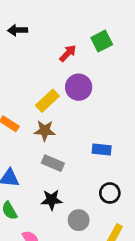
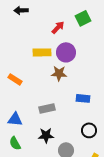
yellow rectangle: (47, 101) -> (42, 52), moved, turned 42
brown star: (45, 131) -> (59, 73), moved
gray rectangle: (53, 163) -> (47, 108), turned -35

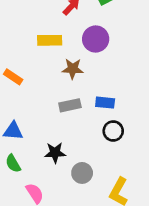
purple circle: (66, 52) -> (96, 39), moved
gray rectangle: (47, 108) -> (70, 105), moved
black circle: (89, 130) -> (113, 131), moved

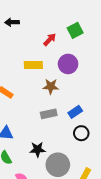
blue rectangle: (105, 103) -> (75, 112), turned -40
gray circle: (82, 173) -> (58, 165), size x1.5

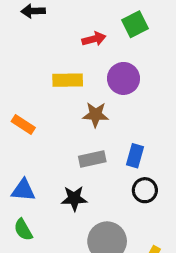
red arrow: (50, 40) -> (94, 39), turned 32
blue rectangle: (75, 112) -> (135, 156), turned -40
black star: (37, 149) -> (74, 198), moved

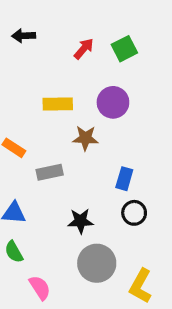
red arrow: (94, 39) -> (84, 49), moved, turned -35
gray rectangle: (92, 159) -> (50, 172), moved
black star: (74, 198) -> (80, 221), moved

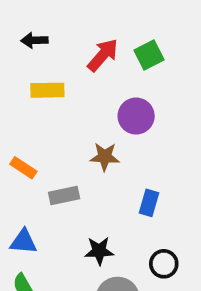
red arrow: (84, 49) -> (103, 55), size x1.4
yellow rectangle: (58, 104) -> (47, 90), moved
black circle: (134, 213) -> (164, 264), moved

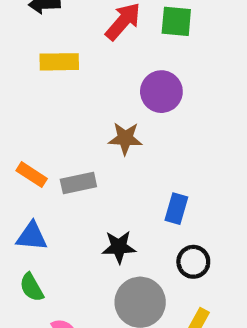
green square: (149, 55) -> (176, 21), turned 32
orange rectangle: (23, 168) -> (32, 175), moved
blue rectangle: (149, 203) -> (176, 209), moved

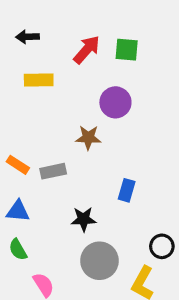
black circle: (193, 262) -> (162, 246), moved

